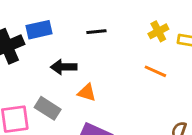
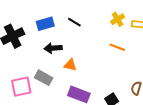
blue rectangle: (39, 30) -> (45, 24), moved
black line: (96, 32) -> (74, 22), turned 40

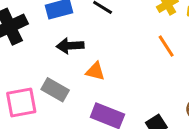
orange line: (117, 47) -> (166, 46), turned 35

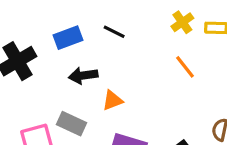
orange triangle: (95, 71) -> (112, 100), turned -30

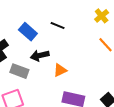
blue rectangle: (68, 38) -> (28, 32), turned 66
gray rectangle: (72, 124) -> (19, 71), moved

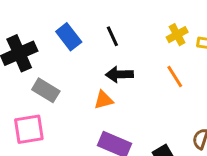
black line: (58, 26) -> (112, 36), turned 32
black arrow: (40, 56) -> (119, 74), moved

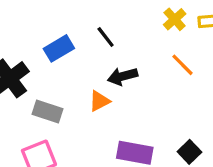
blue rectangle: (69, 37) -> (59, 48), turned -70
orange triangle: (104, 100) -> (99, 101), moved

